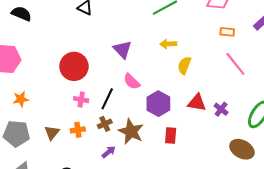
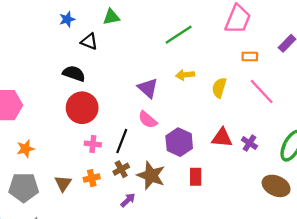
black semicircle: (21, 14) -> (74, 74), moved
purple triangle: (122, 49) -> (148, 88), moved
yellow semicircle: (184, 65) -> (219, 88), moved

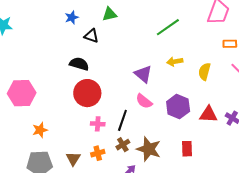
purple hexagon: (179, 142) -> (178, 107), moved

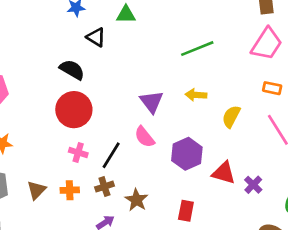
brown star: (149, 149) -> (136, 200), size x0.7

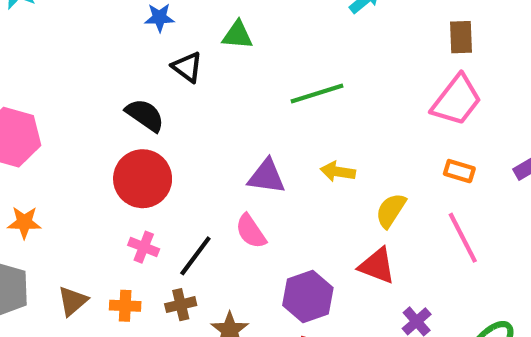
green line: (197, 49) -> (317, 93), moved
purple triangle: (152, 102) -> (267, 176), turned -50
purple hexagon: (187, 154) -> (308, 296), moved
red triangle: (224, 173) -> (377, 266), moved

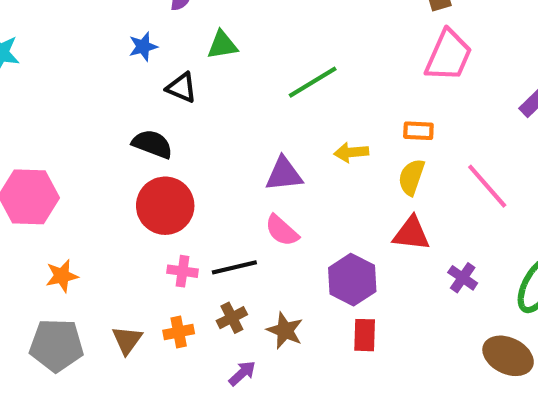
orange rectangle: (459, 171) -> (418, 131), moved
black line: (195, 256) -> (234, 267), turned 54

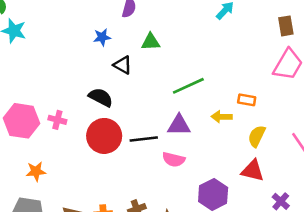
green line: (313, 82) -> (188, 86), moved
orange rectangle: (418, 131) -> (247, 100), moved
pink semicircle: (282, 231) -> (174, 159), turned -35
black line: (234, 267) -> (144, 139), moved
pink cross: (183, 271) -> (57, 120), moved

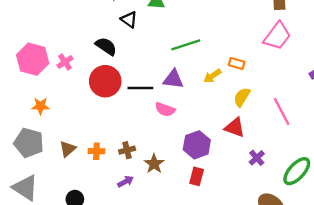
yellow arrow: (222, 117) -> (212, 76), turned -42
pink cross: (57, 120) -> (65, 62), turned 35

